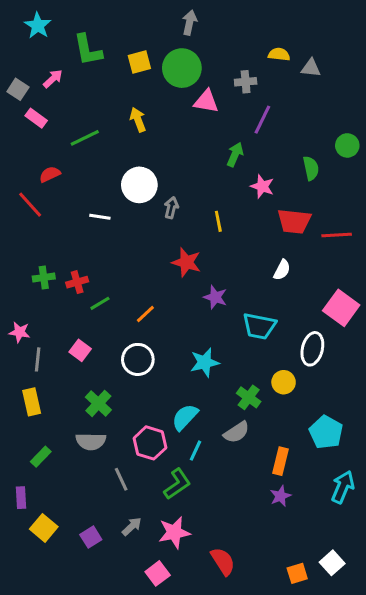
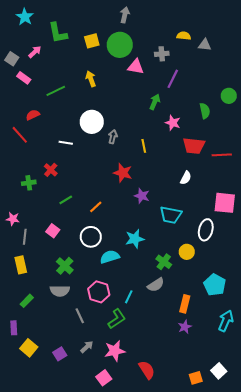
red cross: (77, 282) -> (51, 170), moved, turned -32
pink square: (341, 308) -> (225, 203), turned -30
cyan semicircle: (185, 417) -> (110, 257), moved, turned 30

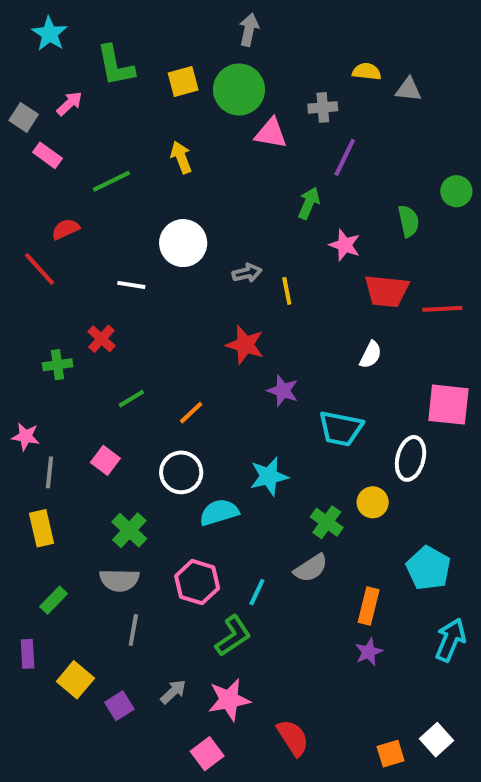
gray arrow: (113, 137) -> (247, 273), moved, turned 64
gray line: (80, 316) -> (133, 630), moved, turned 35
yellow square: (29, 348) -> (75, 680), moved

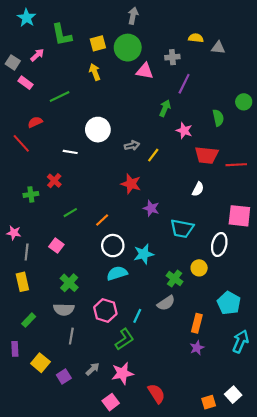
yellow arrow: (181, 157) -> (95, 72), moved
yellow line: (287, 291) -> (153, 155), turned 48
white circle: (181, 472) -> (113, 246), moved

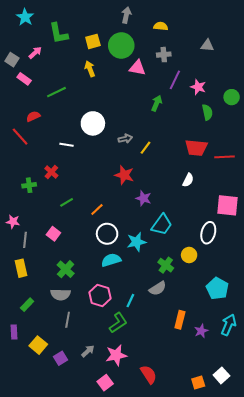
yellow semicircle: (196, 38) -> (161, 26), moved
pink star: (184, 131) -> (198, 87), moved
cyan trapezoid: (182, 229) -> (162, 225), moved, turned -65
orange rectangle: (197, 323) -> (180, 320), moved
purple star: (197, 348) -> (201, 331), moved

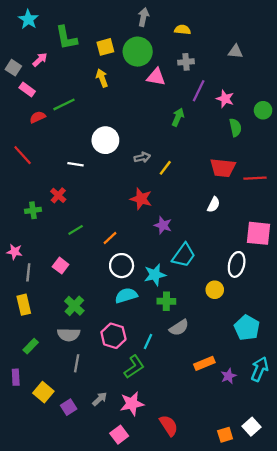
red semicircle: (33, 116) -> (38, 117), moved
green cross: (166, 265) -> (166, 301), moved, turned -35
orange rectangle: (180, 320) -> (204, 363), turned 54

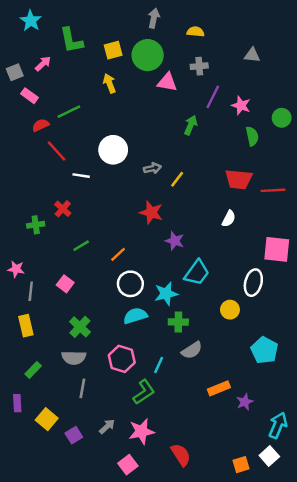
gray square: (13, 68) -> (15, 72), turned 35
red line: (23, 155) -> (57, 151), moved
cyan arrow: (260, 369) -> (278, 425), moved

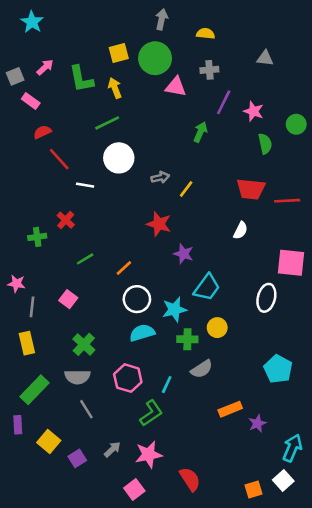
green L-shape: (71, 40) -> (81, 79), moved
green line: (69, 112) -> (107, 123), moved
yellow circle: (230, 310) -> (217, 328), moved
green rectangle: (33, 370) -> (35, 390), size x1.6
gray line: (82, 388) -> (86, 409), turned -42

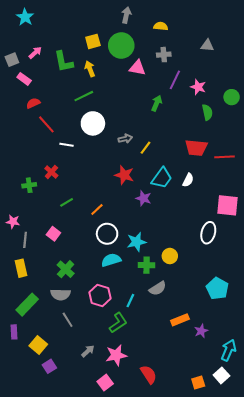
cyan trapezoid: (207, 287) -> (162, 178), moved
purple square: (77, 458) -> (49, 366), moved

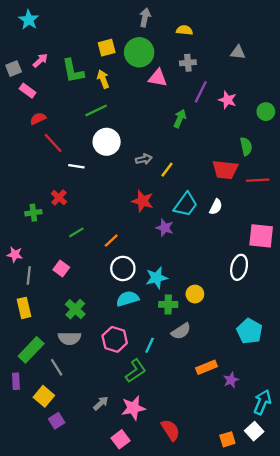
green semicircle: (207, 112) -> (246, 146), moved
gray line: (68, 320) -> (57, 367), moved

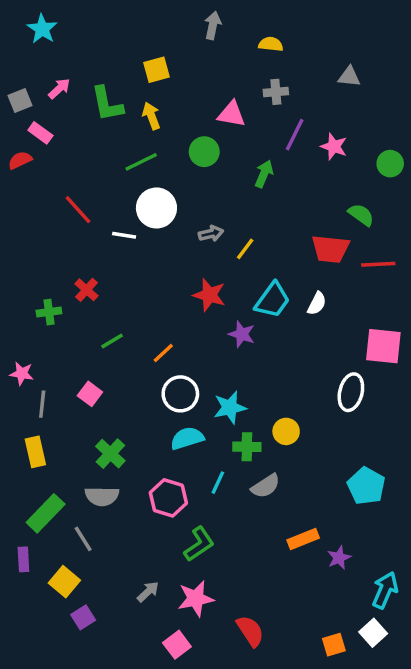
green circle: (139, 52) -> (204, 152), moved, size x0.7
red semicircle: (38, 119) -> (20, 160), moved
green semicircle: (246, 146) -> (361, 215), turned -42
white line: (76, 166) -> (124, 235), moved
cyan line: (150, 345) -> (218, 483), moved

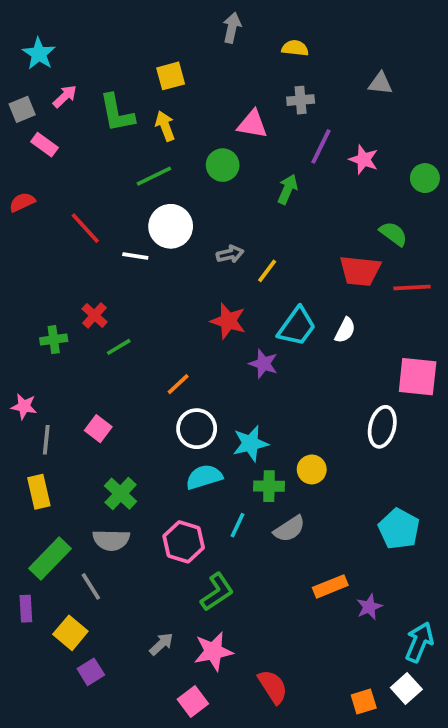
cyan star: (42, 29) -> (39, 54), moved
red semicircle: (20, 160) -> (22, 202), moved
green line: (112, 341) -> (119, 347), moved

